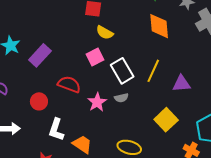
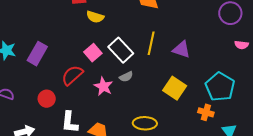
pink square: (95, 57) -> (93, 53), moved
red semicircle: (69, 84) -> (72, 75), turned -50
purple triangle: (181, 84) -> (182, 49), turned 36

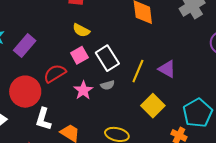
yellow semicircle: (95, 17) -> (81, 30), moved
yellow line: (151, 43) -> (138, 71), moved
red circle: (47, 99) -> (25, 92), size x1.8

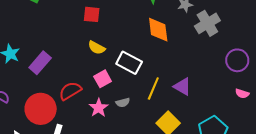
pink square: (79, 55) -> (103, 79), moved
white rectangle: (107, 58) -> (129, 63), moved, turned -30

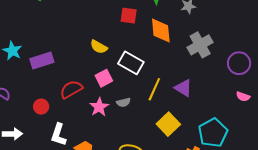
red square: (92, 14) -> (129, 16), moved
gray cross: (207, 23) -> (200, 45), moved
purple rectangle: (40, 63) -> (42, 61), turned 30
red circle: (41, 109) -> (41, 107), size x0.5

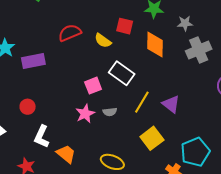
gray cross: (200, 45) -> (199, 50), moved
yellow semicircle: (99, 47) -> (103, 41), moved
red semicircle: (71, 89) -> (70, 33), moved

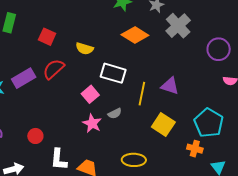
red square: (125, 26) -> (47, 37), moved, turned 30
red semicircle: (70, 33) -> (54, 69), moved
orange diamond: (155, 44) -> (135, 35), turned -40
purple rectangle: (33, 61) -> (24, 78), moved

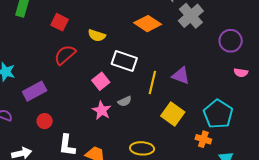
purple rectangle: (24, 78) -> (35, 91), moved

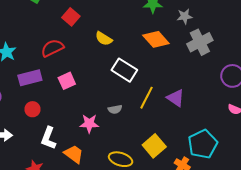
red semicircle: (65, 55) -> (52, 48), moved
pink square: (101, 81) -> (67, 81), moved
pink star: (102, 110) -> (89, 124), moved, turned 30
yellow square: (173, 114) -> (154, 146), moved

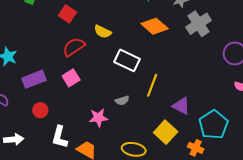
red semicircle: (52, 48) -> (74, 47), moved
purple triangle: (176, 98) -> (181, 106), moved

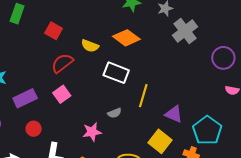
orange diamond: (155, 26) -> (126, 38), moved

